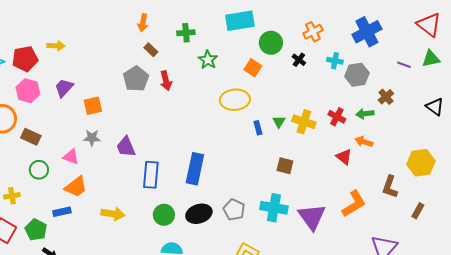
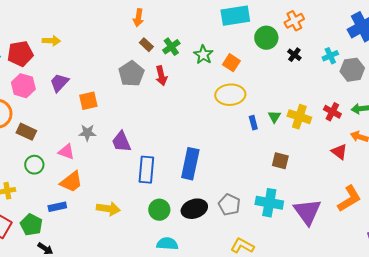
orange cross: (313, 32) -> (294, 21), moved
green cross: (186, 33) -> (171, 47), moved, turned -30
cyan cross: (335, 61) -> (330, 56), turned -35
orange square: (253, 68) -> (231, 63), moved

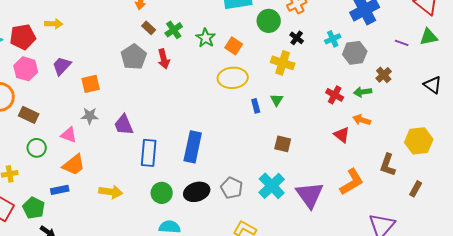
yellow cross: (299, 117) -> (283, 63), moved
cyan cross: (269, 203) -> (272, 186), turned 36

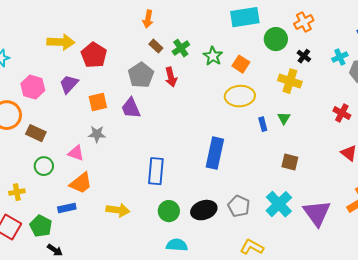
yellow arrow: (54, 24) -> (61, 42), size x1.5
red pentagon: (23, 37) -> (94, 55), moved, turned -30
purple trapezoid: (124, 125) -> (131, 108), moved
blue rectangle: (193, 147) -> (215, 153), moved

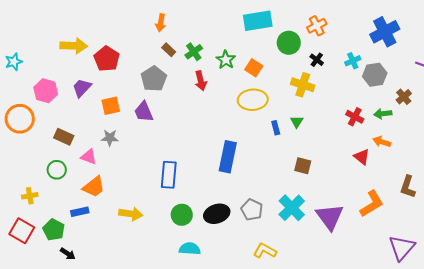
red arrow: (171, 77) -> (201, 81), moved
brown rectangle: (36, 133) -> (64, 137), moved

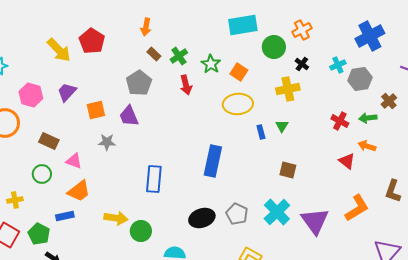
yellow arrow: (74, 46) -> (59, 50), turned 44
red pentagon: (107, 59) -> (92, 41), moved
yellow cross: (303, 85) -> (288, 89), turned -30
gray star: (110, 138) -> (107, 142), moved
green circle: (182, 215) -> (141, 231), moved

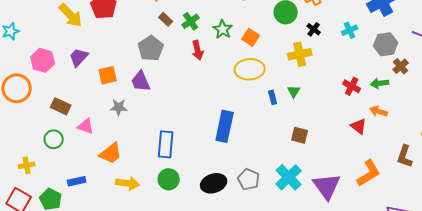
gray hexagon: (360, 79) -> (386, 44), moved
orange trapezoid: (79, 191) -> (111, 153), moved
green circle: (141, 231) -> (169, 179), moved

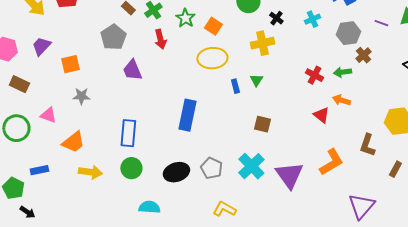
purple trapezoid: (141, 81) -> (132, 70), moved
brown rectangle: (61, 106) -> (19, 84), moved
green circle: (54, 139) -> (16, 128), size x1.4

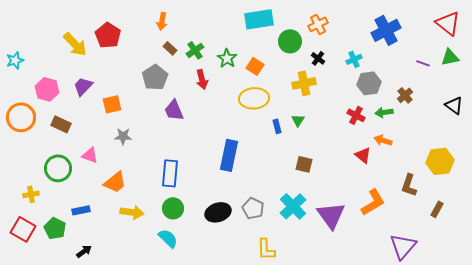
gray hexagon: (348, 33) -> (369, 83), moved
cyan semicircle: (149, 207) -> (168, 238), moved, turned 40
yellow L-shape: (224, 209) -> (266, 249), turned -120
black arrow: (27, 212) -> (84, 251), moved, turned -70

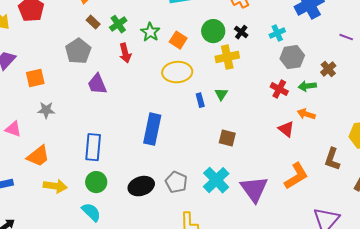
green circle: (290, 41) -> (213, 31), moved

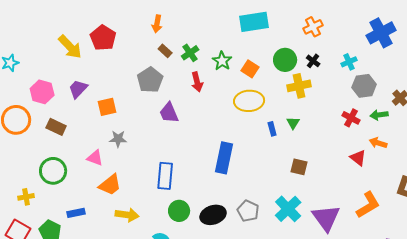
pink triangle: (13, 129) -> (95, 158), moved
green circle: (96, 182) -> (179, 211), moved

